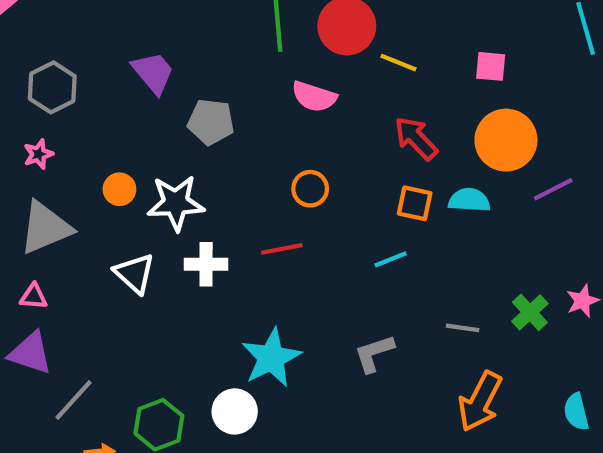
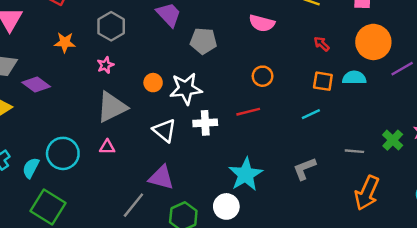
red arrow: (416, 138) -> (322, 44), size x0.6
purple triangle: (30, 353) -> (161, 178), moved

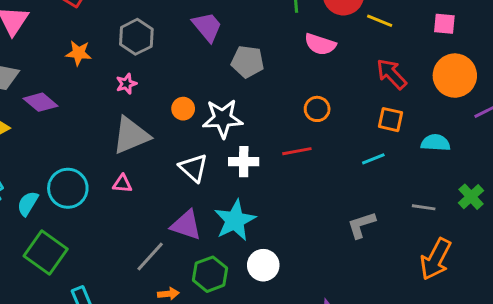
red arrow: (322, 44) -> (392, 74), size x1.6
cyan semicircle: (354, 78) -> (436, 143), moved
cyan star: (246, 174) -> (235, 220), moved

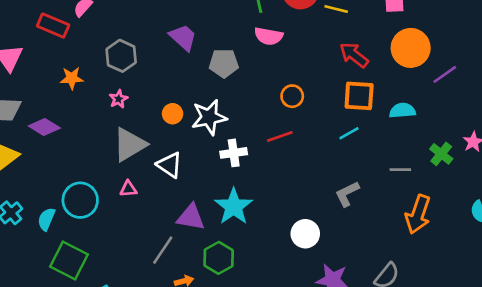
pink semicircle: (320, 44) -> (269, 36), moved
orange square: (390, 120) -> (359, 96), size x1.4
white triangle: (193, 168) -> (170, 165), moved
white circle: (263, 265) -> (305, 234), moved

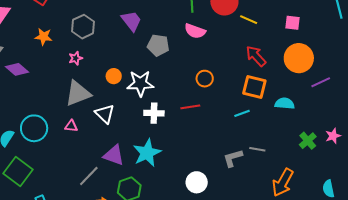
gray line: (400, 170) -> (257, 149), moved

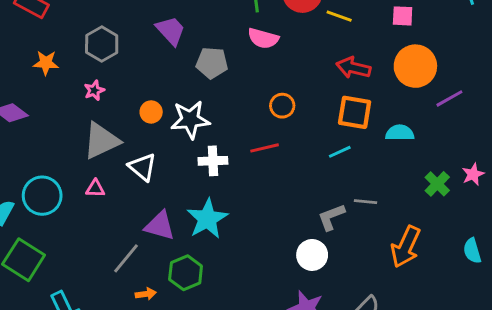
red arrow: (256, 56) -> (353, 68), turned -30
white circle: (197, 182) -> (312, 255), moved

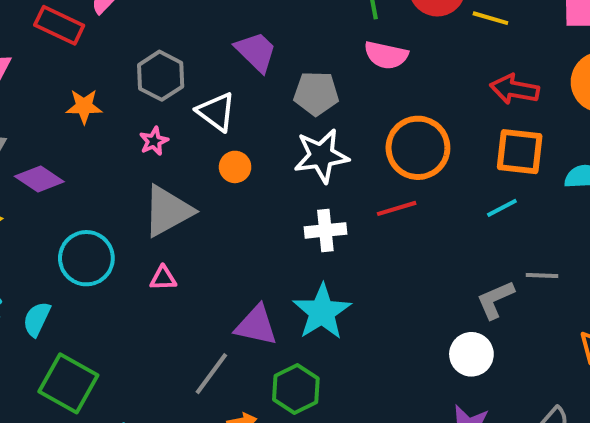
orange circle: (282, 106) -> (418, 148), size x1.8
white star: (190, 120) -> (321, 156), moved
white triangle: (142, 167) -> (216, 112), moved
cyan circle: (42, 196) -> (86, 258), moved

